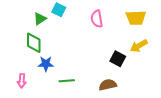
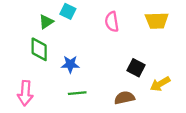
yellow arrow: (139, 46) -> (160, 84), moved
blue star: (46, 64) -> (70, 64), moved
pink arrow: (22, 81) -> (25, 93), size x1.5

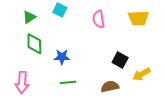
green triangle: (46, 22) -> (29, 17), moved

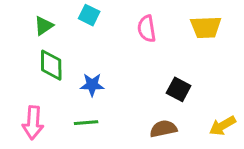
yellow arrow: (141, 74) -> (222, 126), moved
green line: (68, 82) -> (86, 123), moved

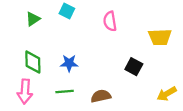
yellow trapezoid: (206, 27) -> (160, 37), moved
green diamond: (51, 65) -> (33, 62), moved
brown semicircle: (163, 129) -> (101, 96), moved

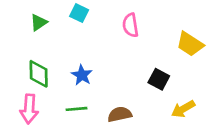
yellow trapezoid: (160, 37) -> (190, 44), turned 35
blue star: (69, 63) -> (82, 75), turned 30
yellow arrow: (167, 94) -> (183, 109), moved

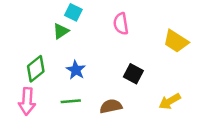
green triangle: (39, 22) -> (61, 31), moved
green diamond: (39, 74) -> (36, 69), turned 52
black square: (159, 79) -> (133, 74), moved

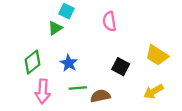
yellow trapezoid: (176, 41) -> (157, 55), moved
pink arrow: (27, 101) -> (43, 91), moved
green line: (71, 101) -> (78, 88), moved

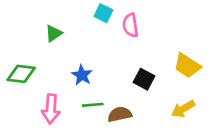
cyan square: (66, 11) -> (103, 13), moved
green triangle: (55, 28) -> (54, 33), moved
green diamond: (33, 62) -> (21, 74), moved, turned 45

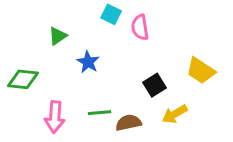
blue star: (82, 75) -> (88, 62), moved
black square: (144, 79) -> (154, 85), turned 30
yellow arrow: (183, 109) -> (175, 114), moved

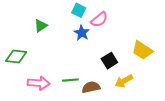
pink semicircle: (140, 27) -> (99, 19), turned -120
blue star: (88, 62) -> (82, 33), moved
pink arrow: (55, 117) -> (39, 83), turned -90

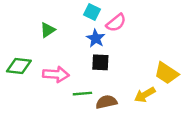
yellow trapezoid: (142, 50) -> (166, 73), moved
black square: (109, 61) -> (100, 62), moved, turned 35
pink arrow: (39, 83) -> (56, 74), moved

